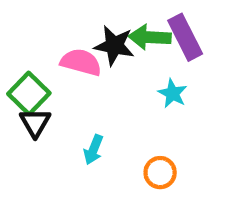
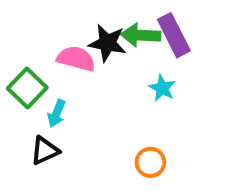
black triangle: (35, 123) -> (45, 151), moved, turned 36
cyan arrow: (93, 150) -> (57, 113), moved

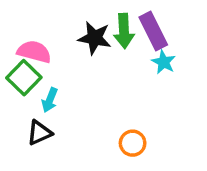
green arrow: (141, 35) -> (124, 31), turned -96
pink semicircle: (76, 59) -> (34, 52), moved
cyan star: (162, 88) -> (164, 62), moved

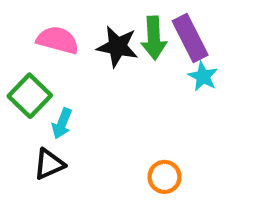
pink semicircle: (34, 52) -> (58, 40), moved

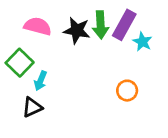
purple rectangle: (190, 38) -> (124, 25), turned 56
cyan star: (203, 76) -> (142, 42), moved
orange circle: (164, 177) -> (127, 91), moved

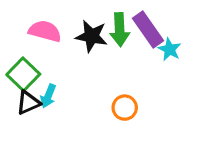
purple rectangle: (124, 25) -> (148, 29), turned -64
orange circle: (127, 91) -> (125, 108), moved
black triangle: (32, 107) -> (28, 103), moved

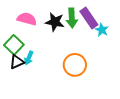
orange circle: (125, 108) -> (75, 65), size x1.5

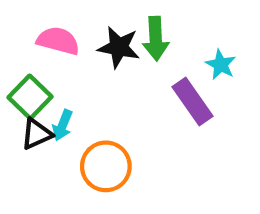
purple rectangle: (89, 18) -> (192, 101), moved
orange circle: (75, 65) -> (106, 166), moved

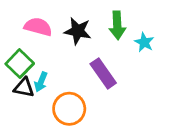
green arrow: (156, 39) -> (117, 25), moved
purple rectangle: (192, 101) -> (103, 73), moved
black triangle: (37, 134) -> (24, 88), turned 35

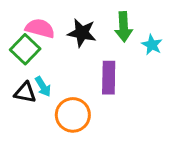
green square: (20, 64) -> (25, 49), moved
purple rectangle: (103, 73) -> (109, 78), turned 36
cyan arrow: (41, 82) -> (43, 87), turned -54

